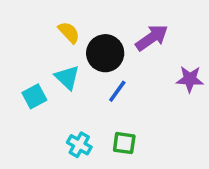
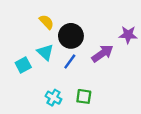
purple arrow: (152, 38) -> (102, 53), moved
purple star: (190, 79) -> (128, 35), moved
blue line: (117, 91) -> (70, 62), moved

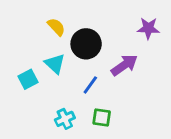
purple star: (128, 35) -> (148, 28), moved
blue line: (70, 62) -> (90, 85), moved
cyan cross: (53, 98) -> (65, 119), turned 35

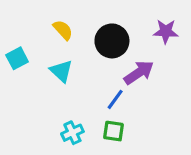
black circle: (86, 44) -> (112, 41), moved
cyan square: (28, 79) -> (17, 58), moved
blue line: (90, 85) -> (115, 99), moved

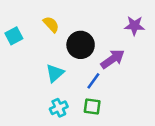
black circle: (112, 41) -> (81, 45), moved
cyan square: (17, 58) -> (14, 36), moved
cyan triangle: (61, 71) -> (55, 73), moved, turned 36

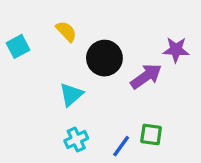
purple star: (134, 26) -> (176, 50), moved
blue line: (93, 81) -> (121, 146), moved
green square: (92, 106) -> (151, 134), moved

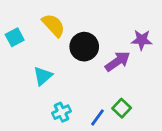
yellow semicircle: (66, 31) -> (53, 25), size x1.4
cyan triangle: (71, 95) -> (43, 76), moved
green square: (151, 134) -> (122, 108), turned 36

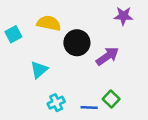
yellow semicircle: (53, 25) -> (49, 23), turned -35
purple star: (142, 40) -> (123, 16), moved
blue line: (98, 117) -> (89, 108), turned 56

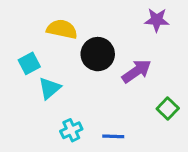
cyan square: (13, 34) -> (29, 63), moved
green square: (111, 99) -> (168, 108), moved

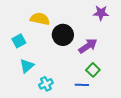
cyan triangle: (50, 88) -> (27, 66), moved
green square: (168, 108) -> (93, 70), moved
blue line: (113, 136) -> (82, 85), moved

